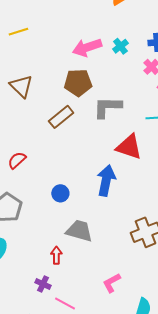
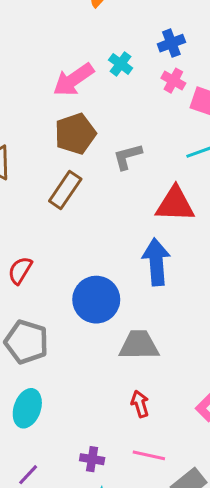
gray L-shape: (107, 107) -> (127, 157), size x0.7
blue circle: (60, 193) -> (96, 300), size x1.8
red arrow: (56, 255) -> (140, 404), moved
purple cross: (43, 284) -> (92, 459), moved

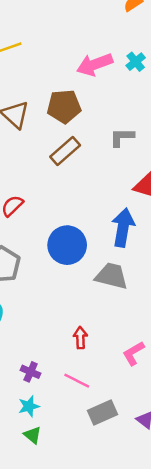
brown pentagon: (75, 134) -> (64, 106), moved
gray trapezoid: (139, 345) -> (111, 276), moved

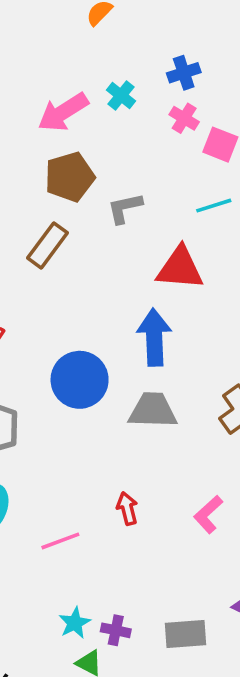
brown pentagon: (64, 106) -> (70, 177), moved
purple cross: (31, 372) -> (116, 630), moved
pink line: (77, 381) -> (60, 541), moved, turned -35
gray rectangle: (103, 412) -> (186, 634), moved, turned 32

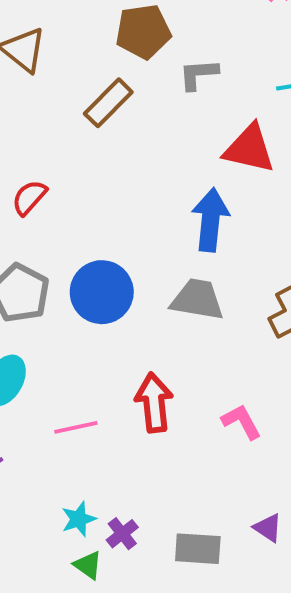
blue circle: (80, 380) -> (102, 292), moved
red arrow: (127, 508) -> (154, 403), size x1.6
pink L-shape: (208, 514) -> (241, 422), turned 96
purple cross: (116, 630) -> (122, 534), turned 32

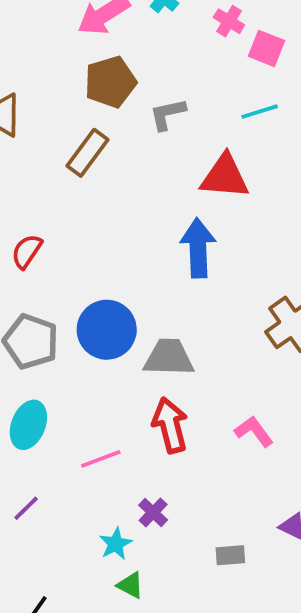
gray trapezoid: (197, 299) -> (169, 357), moved
purple cross: (122, 534) -> (153, 512), moved
gray rectangle: (198, 549) -> (230, 555), size x0.7

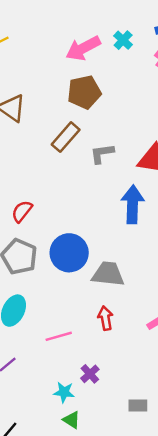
gray L-shape: (167, 114) -> (102, 154), moved
red semicircle: (27, 251) -> (22, 211), moved
red arrow: (170, 425) -> (105, 318), size x0.7
cyan star: (116, 544) -> (64, 392), turned 30

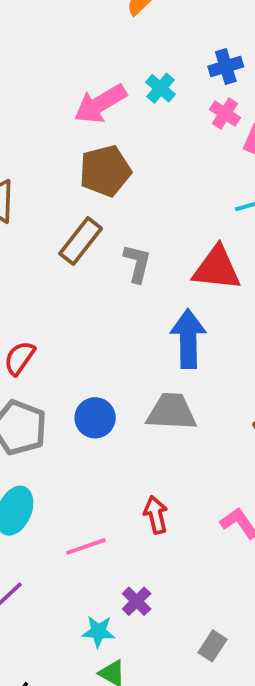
gray L-shape: (102, 154) -> (137, 263), turned 115
blue circle: (69, 253) -> (95, 418), size x0.7
gray trapezoid: (108, 274) -> (171, 412), moved
gray rectangle: (138, 406) -> (213, 646), turned -54

